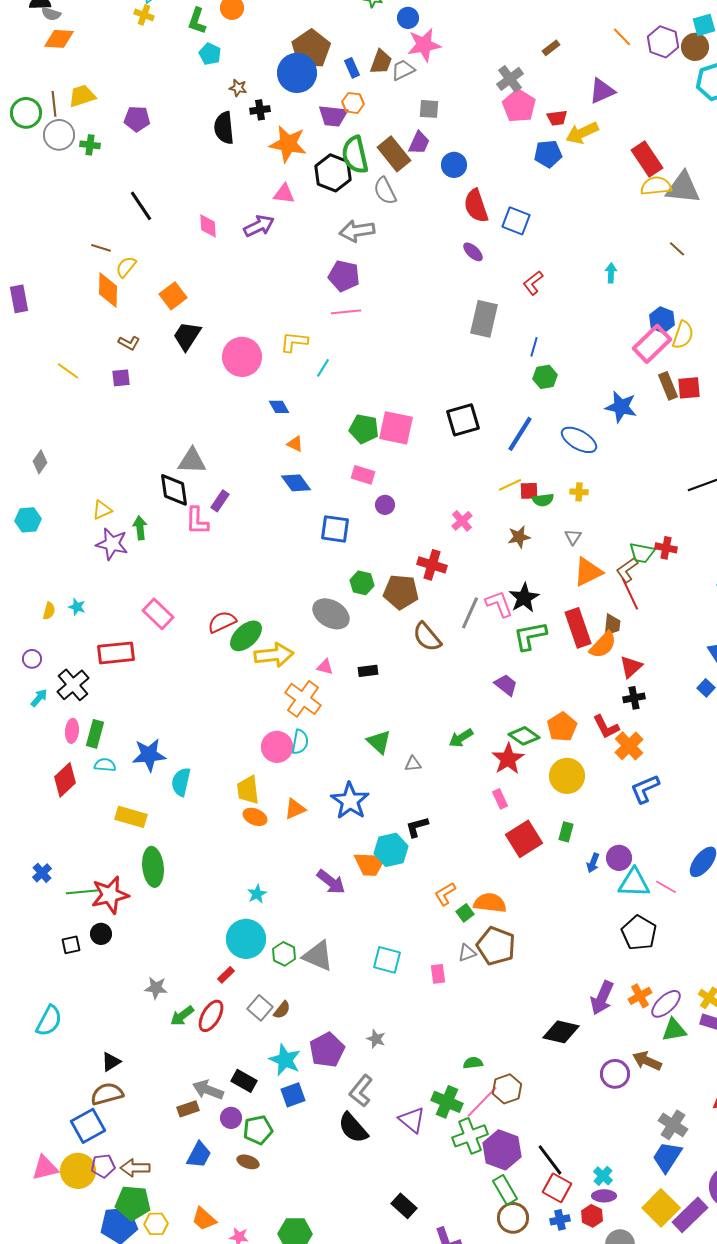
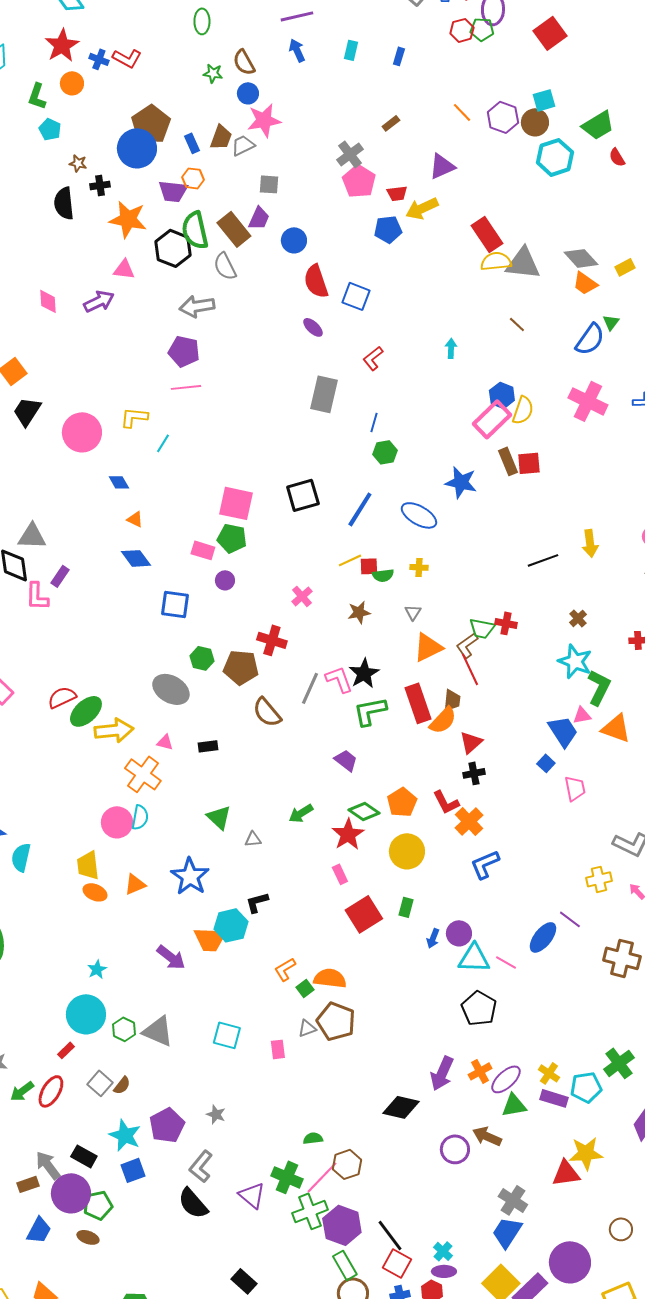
green pentagon: (364, 429) -> (232, 538), moved
gray arrow: (208, 1090) -> (48, 1165), turned 32
purple circle: (231, 1118) -> (71, 1193), size x1.8

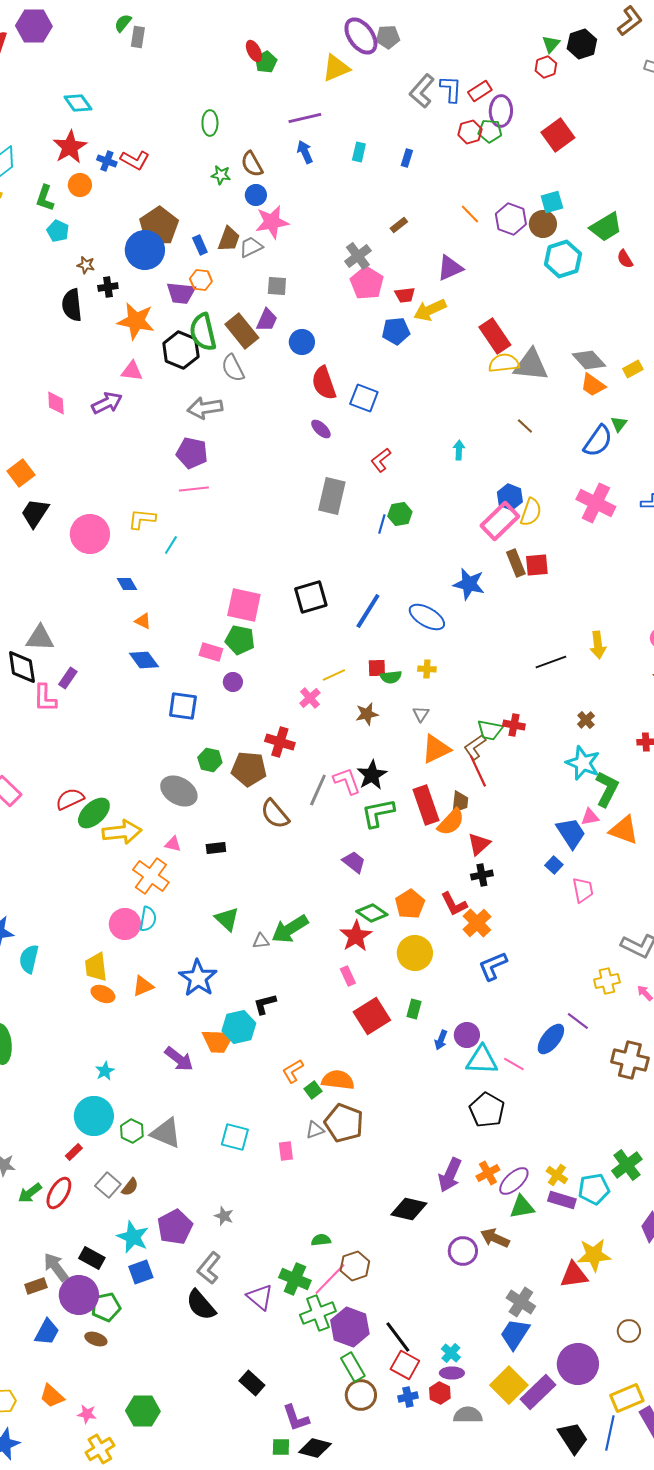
green hexagon: (385, 452) -> (400, 514), moved
yellow line: (350, 560) -> (334, 675), moved
green arrow: (301, 813) -> (290, 929), moved, size x1.5

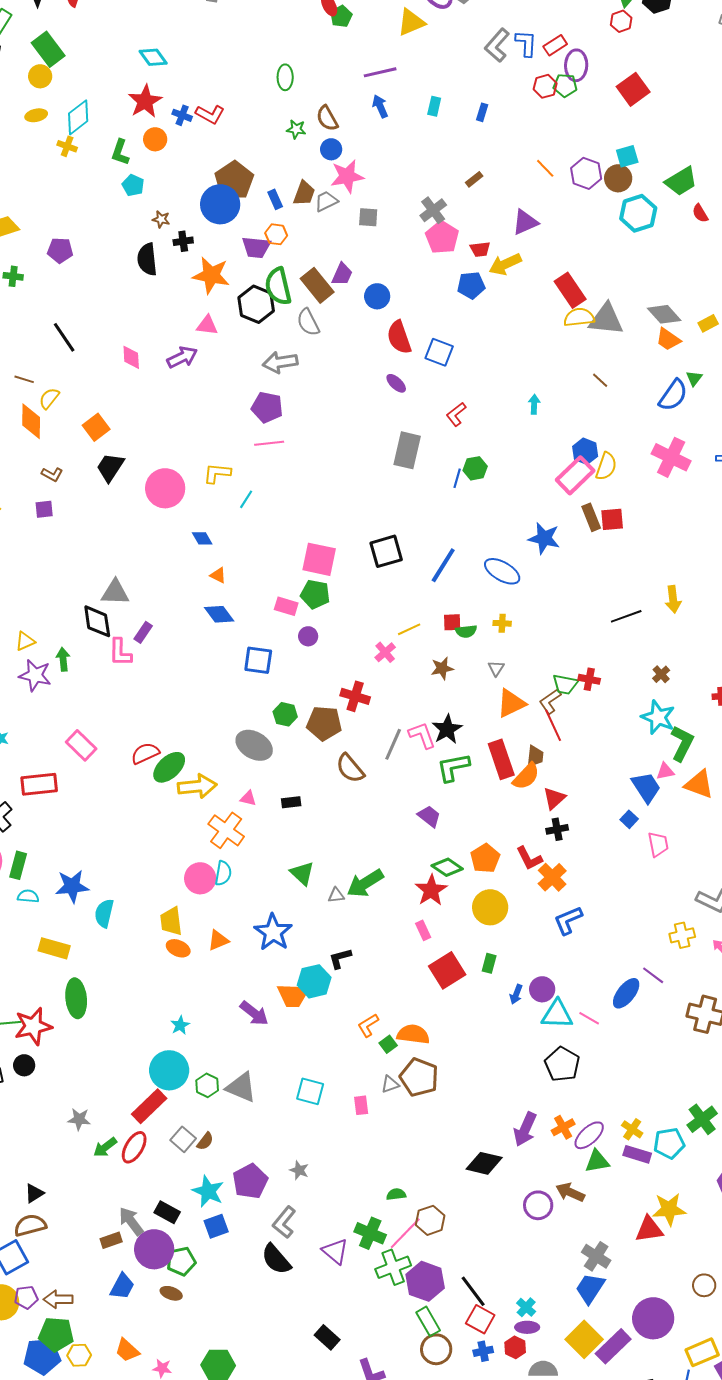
gray square: (277, 286) -> (368, 217), moved
red rectangle: (74, 1152) -> (149, 1106), size x2.0

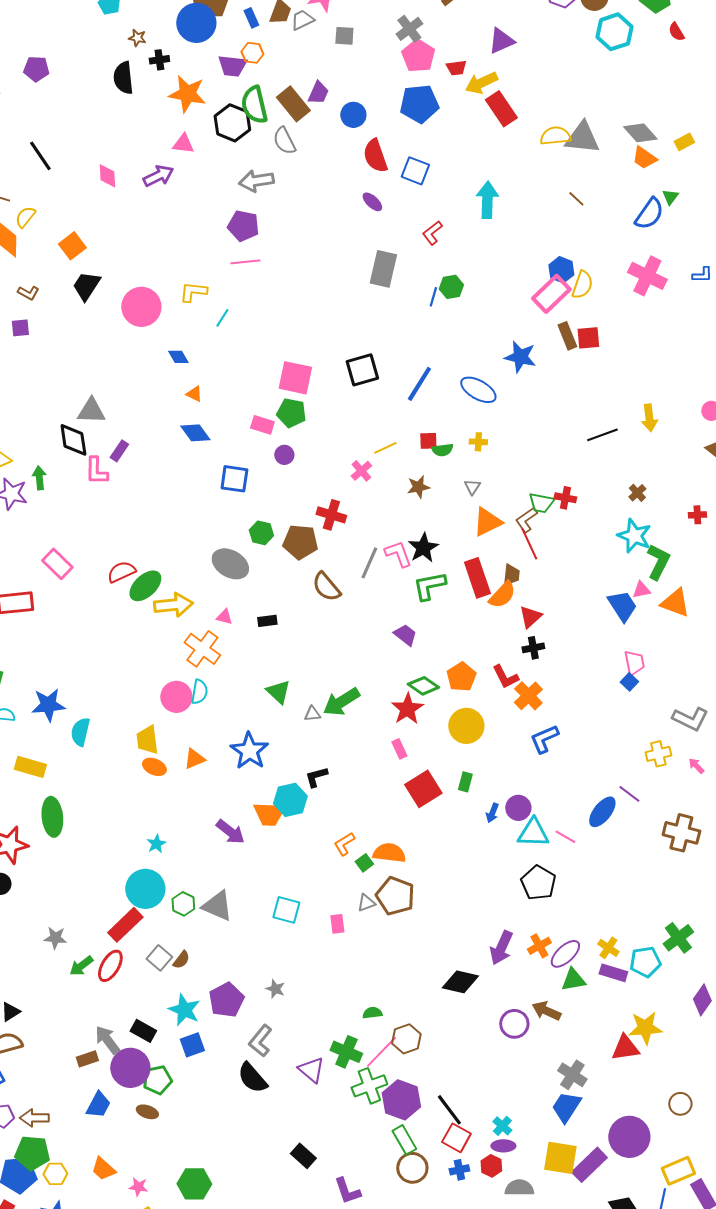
blue pentagon: (471, 285) -> (419, 104), moved, size x1.4
red rectangle: (570, 290) -> (501, 109), moved
cyan arrow: (534, 404) -> (487, 200), moved, size x1.8
blue square: (629, 819) -> (629, 682), moved
yellow square: (584, 1339) -> (560, 1158), turned -36

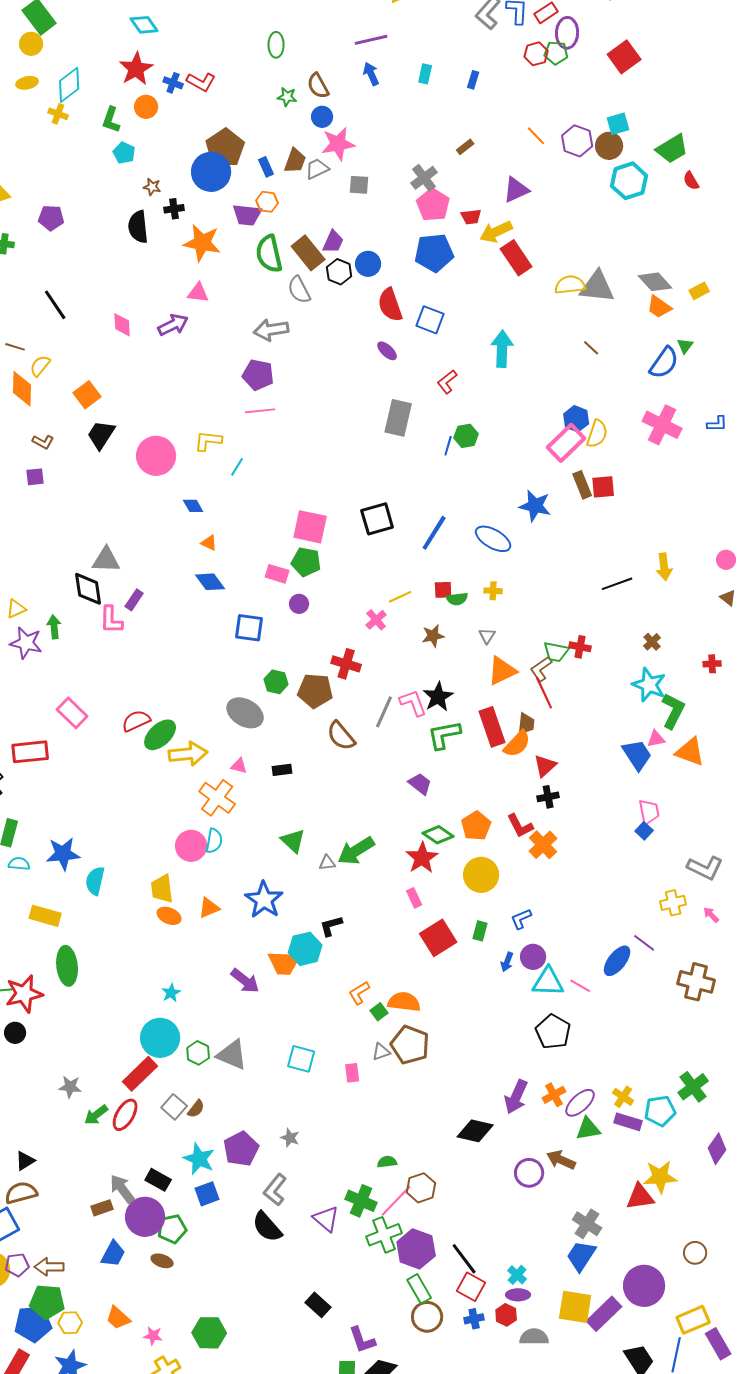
black hexagon: (232, 123) -> (339, 272), moved, size x0.7
blue L-shape: (544, 739) -> (521, 919), moved, size x0.7

